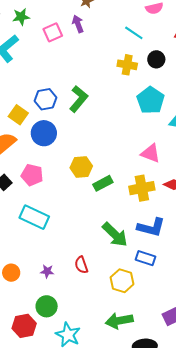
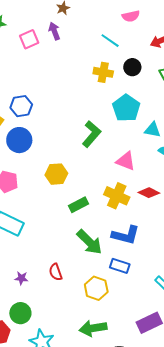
green L-shape: (79, 99) -> (91, 134), moved
green rectangle: (103, 183) -> (78, 205), moved
yellow cross: (142, 188) -> (117, 196), turned 35

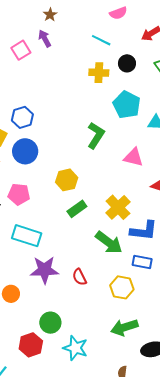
yellow cross: (117, 196) -> (118, 207), moved, turned 30
green rectangle: (78, 205) -> (77, 209), moved
purple star: (21, 278) -> (44, 270), moved, size x2.0

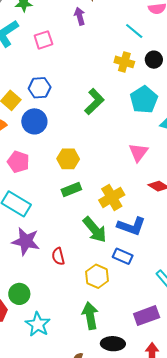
pink square: (21, 50) -> (43, 40), moved
green L-shape: (96, 135) -> (94, 102), moved
pink triangle: (133, 157) -> (138, 152), turned 40
green arrow: (124, 327) -> (90, 316), turned 84

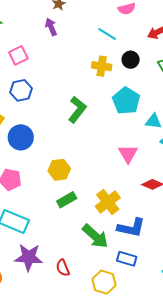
blue hexagon: (40, 88) -> (21, 90), moved

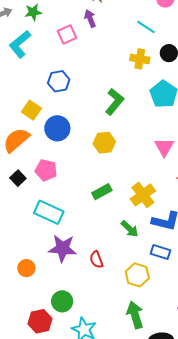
pink square: (18, 55) -> (67, 34), moved
yellow hexagon: (59, 170) -> (104, 143), moved
green arrow: (95, 236) -> (130, 229), size x0.7

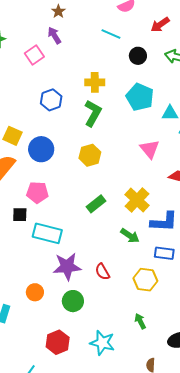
yellow cross: (140, 59) -> (95, 82), moved
blue hexagon: (59, 81) -> (51, 100), moved
black square: (18, 178) -> (20, 215), moved, turned -35
green circle: (62, 301) -> (73, 301), moved
green arrow: (135, 315) -> (140, 321), moved, size x0.6

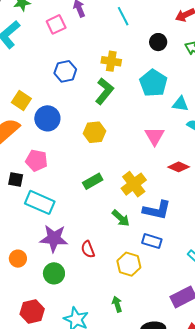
cyan line: (111, 34) -> (123, 16), moved, turned 30

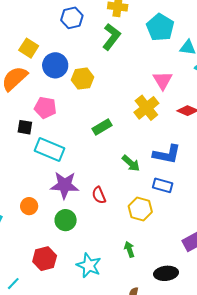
yellow hexagon: (94, 132) -> (83, 79), moved
yellow cross: (134, 184) -> (146, 108), moved

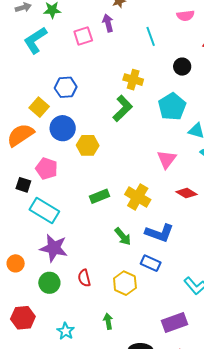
blue hexagon: (72, 18) -> (66, 87), moved
yellow cross: (146, 108) -> (138, 197), moved, turned -30
red semicircle: (99, 195) -> (84, 278), moved
cyan star: (89, 265) -> (66, 331), size x0.7

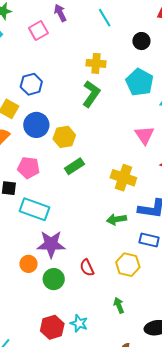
green rectangle: (99, 196) -> (74, 166), moved
green arrow: (123, 236) -> (116, 219), turned 132
orange circle: (16, 263) -> (28, 264), moved
red hexagon: (23, 318) -> (52, 327), moved

